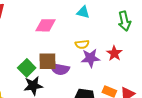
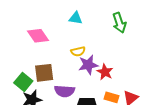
pink diamond: (46, 25) -> (38, 36), turned 60
red star: (114, 53) -> (105, 72), moved
purple semicircle: (60, 69) -> (64, 91), moved

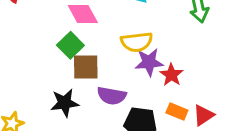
yellow semicircle: (78, 51) -> (137, 42), size x1.5
green square: (23, 82) -> (70, 45), moved

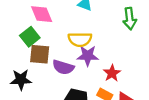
red star: (171, 75) -> (112, 73), moved
purple semicircle: (112, 96) -> (63, 67), moved

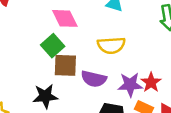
purple star: (88, 56) -> (130, 85), moved

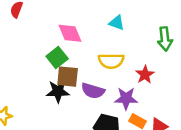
red star: (151, 82) -> (145, 75), moved
black star: (45, 96) -> (58, 91), moved

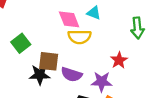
pink diamond: (70, 33) -> (69, 19), moved
green square: (57, 58) -> (21, 43), moved
yellow semicircle: (111, 61) -> (79, 37), moved

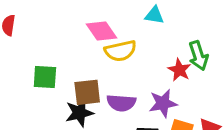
cyan triangle: (94, 13) -> (154, 15), moved
green arrow: (137, 28) -> (198, 56), moved
green square: (21, 43) -> (45, 77), turned -36

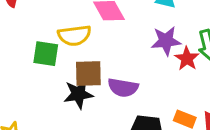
yellow semicircle: (120, 51) -> (74, 35), moved
purple star: (163, 103) -> (166, 41), moved

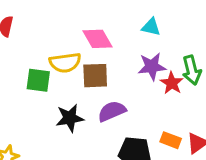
brown square: (88, 74) -> (95, 76), moved
purple semicircle: (123, 88) -> (112, 111), turned 148

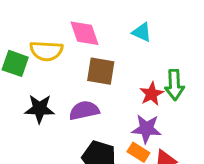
purple star: (152, 67) -> (146, 129), moved
brown square: (95, 76) -> (101, 71), moved

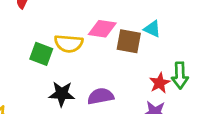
pink diamond: (84, 33) -> (102, 29), turned -64
brown square: (101, 71) -> (129, 41), moved

